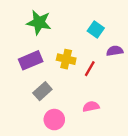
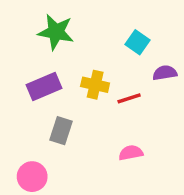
red line: (90, 69) -> (129, 98), turned 42
gray rectangle: (42, 91) -> (61, 131), turned -30
pink circle: (54, 120) -> (32, 177), moved

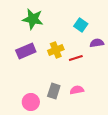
yellow cross: (95, 85) -> (56, 50), turned -35
gray rectangle: (61, 131) -> (54, 91), moved
pink circle: (32, 177) -> (31, 102), moved

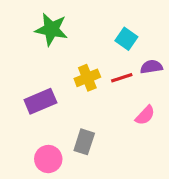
purple rectangle: (26, 51) -> (40, 101), moved
red line: (76, 58) -> (122, 78), moved
pink semicircle: (77, 90) -> (145, 115), moved, turned 144

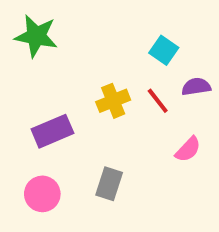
green star: (51, 29) -> (36, 36), moved
red line: (122, 78) -> (158, 101), turned 70
pink circle: (48, 159) -> (42, 194), moved

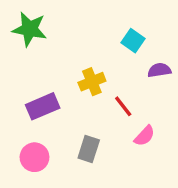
red line: (158, 101) -> (123, 106), moved
pink semicircle: (188, 149) -> (145, 136), moved

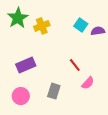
green star: (30, 29) -> (18, 18), turned 30
purple semicircle: (159, 70) -> (98, 31), moved
yellow cross: (92, 82) -> (42, 26), moved

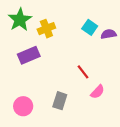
purple rectangle: (26, 65) -> (29, 55), moved

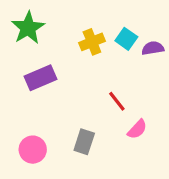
yellow cross: (46, 29) -> (92, 42), moved

